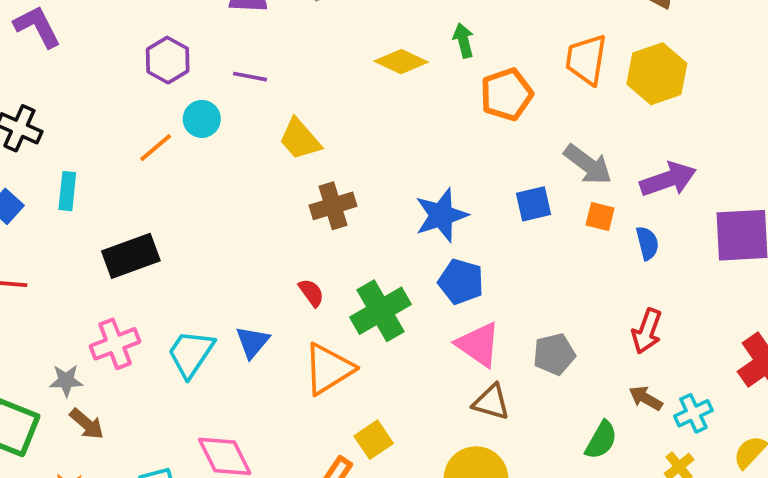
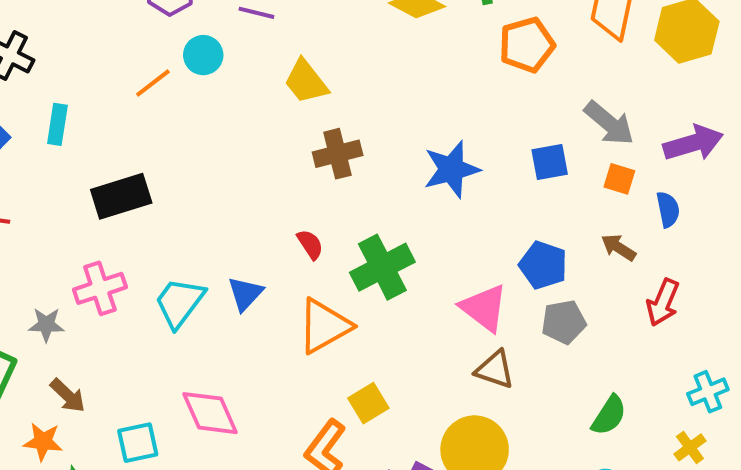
blue pentagon: (461, 282) -> (543, 265), moved
brown arrow: (646, 398) -> (618, 247), moved
brown arrow: (87, 424) -> (68, 396), moved

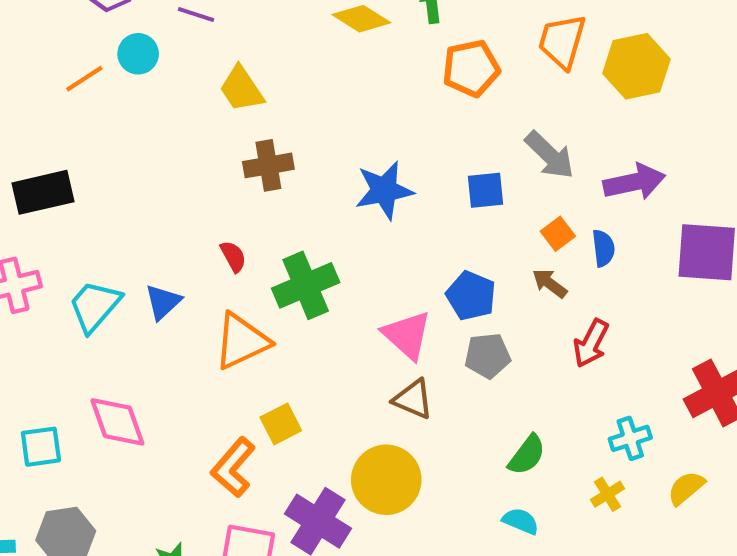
orange square: (619, 179) -> (558, 234), moved, turned 32

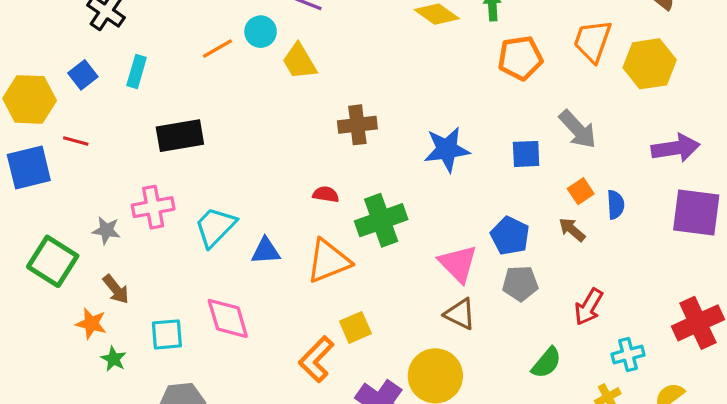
yellow trapezoid: (241, 89) -> (299, 61), moved
purple arrow: (634, 182) -> (676, 148), moved
red semicircle: (233, 256) -> (326, 194), turned -55
blue triangle: (163, 302) -> (266, 251), moved, turned 36
red arrow: (591, 343) -> (589, 307), moved

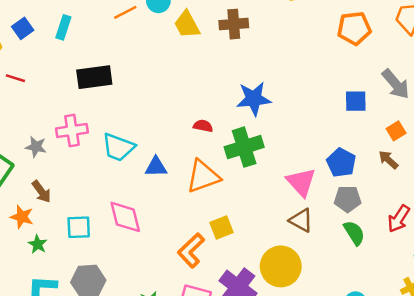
brown cross: (357, 125) -> (234, 24), moved
blue star: (447, 149) -> (254, 99), moved
cyan trapezoid: (215, 227) -> (118, 147), turned -116
green semicircle: (546, 363) -> (354, 233), moved, turned -75

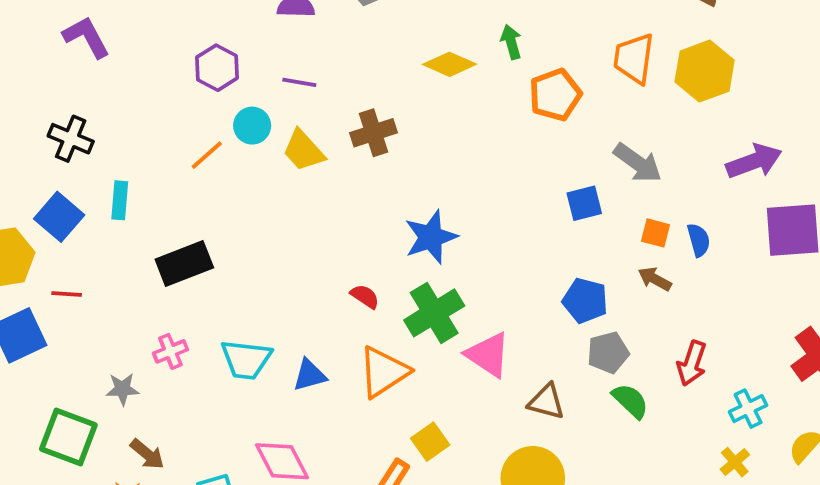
blue square: (23, 28) -> (59, 217), size x1.4
red semicircle: (203, 126) -> (365, 296), turned 36
pink cross: (72, 130) -> (170, 351), size x0.7
orange square: (396, 131) -> (656, 233), turned -30
pink triangle: (301, 182) -> (488, 355), moved

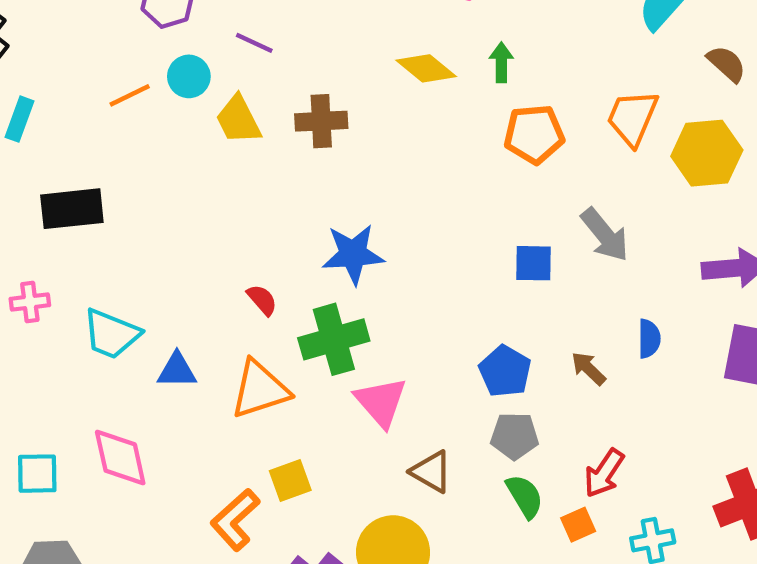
orange square: (656, 233) -> (578, 525), moved, turned 36

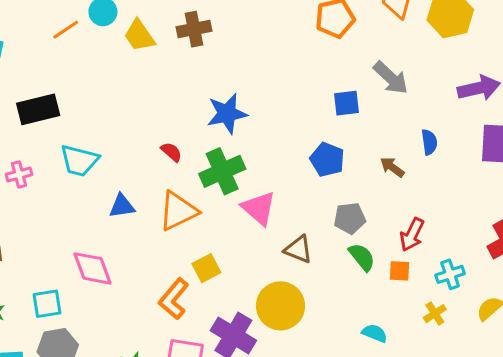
cyan trapezoid: (111, 334) -> (79, 161), moved
blue pentagon: (505, 371) -> (327, 160), moved
cyan square: (37, 474) -> (47, 304), moved
orange square: (578, 525) -> (400, 271), turned 35

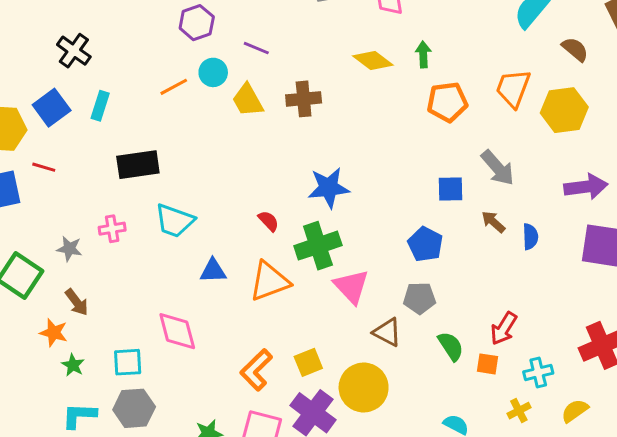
brown arrow: (392, 167) -> (493, 222), moved
gray pentagon: (350, 218) -> (419, 298), moved
yellow square: (206, 268) -> (308, 362), moved

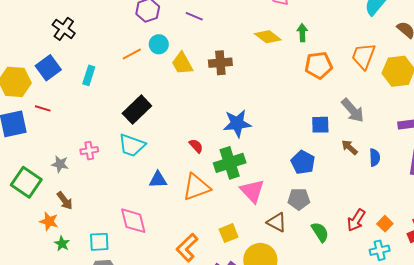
purple line: (256, 48) -> (194, 16), moved
cyan rectangle: (100, 106) -> (89, 75), moved
black rectangle: (138, 165) -> (137, 110), moved, turned -36
yellow square: (308, 362) -> (229, 233), moved
orange square: (487, 364) -> (385, 224), moved, turned 35

